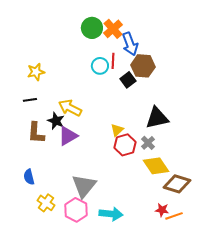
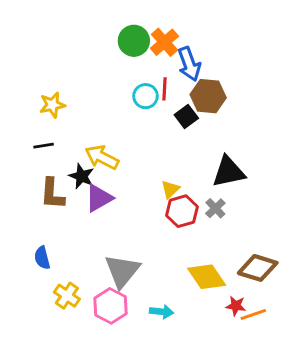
yellow diamond: (156, 166) -> (207, 277), moved
cyan arrow: (111, 214) -> (162, 312), size x0.7

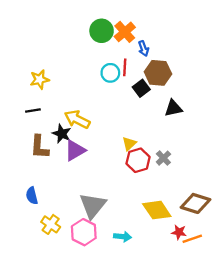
blue arrow: (189, 64) -> (144, 49), size x0.6
black triangle: (229, 172) -> (173, 108), moved, size x0.7

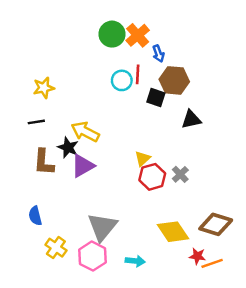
black square: (141, 88) -> (156, 98), turned -35

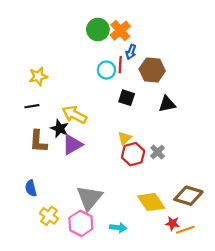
blue arrow: (158, 54) -> (131, 52), moved, turned 40
black square: (156, 98) -> (127, 98), moved

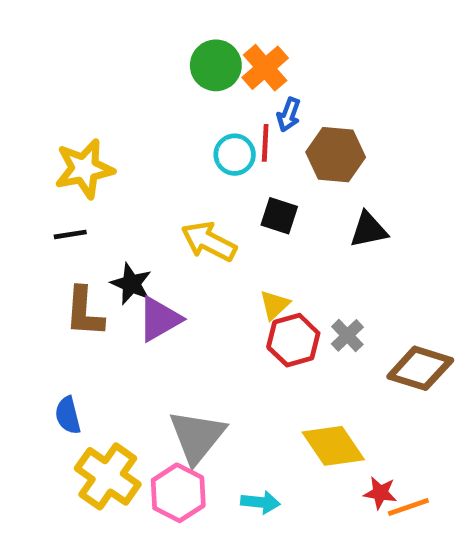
yellow star: (38, 76) -> (84, 169), size x1.4
yellow arrow: (74, 115) -> (209, 242), moved
brown diamond: (188, 196) -> (420, 368), moved
yellow cross: (49, 216) -> (108, 476), size x1.5

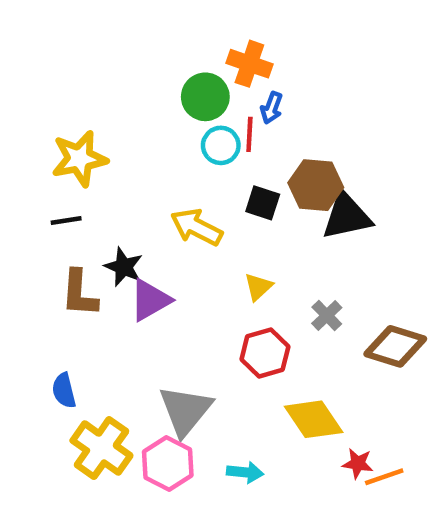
green circle: (216, 65) -> (205, 97), moved
orange cross: (265, 68) -> (249, 64), turned -30
brown hexagon: (336, 155) -> (316, 185), moved
black triangle: (368, 230) -> (347, 216), size x1.4
red hexagon: (293, 340) -> (265, 353), moved

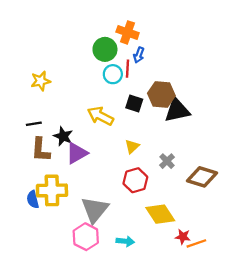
yellow star: (79, 159) -> (41, 81), size x0.7
black line: (66, 220) -> (34, 124), moved
yellow cross: (101, 448) -> (52, 190), moved, turned -36

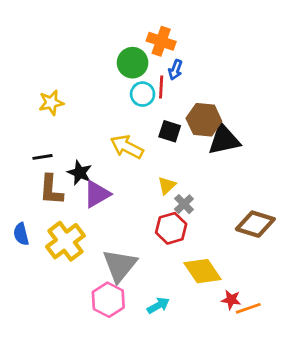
gray cross: (167, 161) -> (184, 204), moved
yellow cross: (52, 190) -> (65, 241), turned -36
blue semicircle: (33, 199) -> (21, 234), moved
cyan arrow: (125, 241) -> (158, 305), turned -36

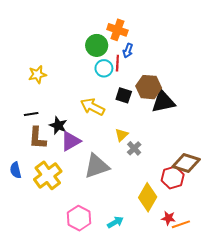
red hexagon: (171, 228) -> (173, 178), moved
gray triangle: (120, 265) -> (97, 166), moved, turned 32
yellow diamond: (203, 271) -> (148, 197), turned 64

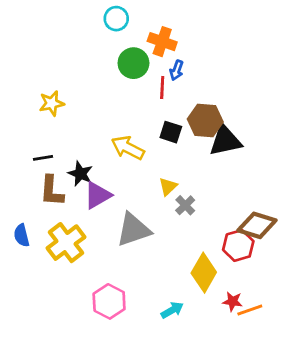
cyan circle: (104, 68) -> (116, 19), moved
cyan arrow: (115, 222) -> (172, 310), moved

